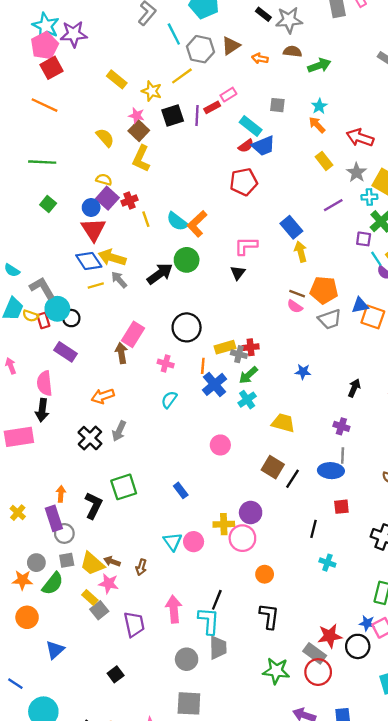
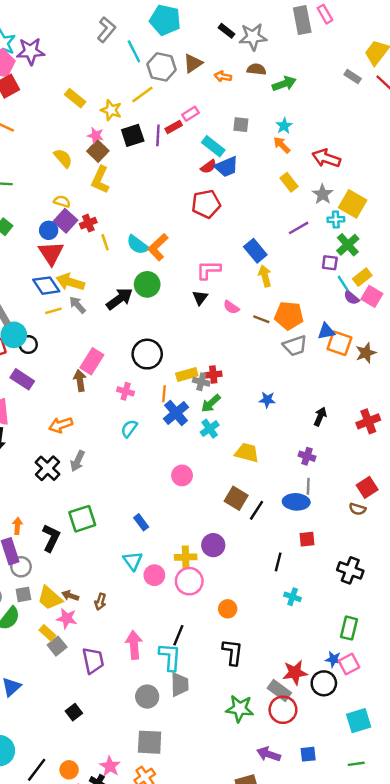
pink semicircle: (295, 306) -> (231, 307), moved
pink circle: (242, 538) -> (189, 581), moved
cyan triangle: (173, 542) -> (133, 561), moved

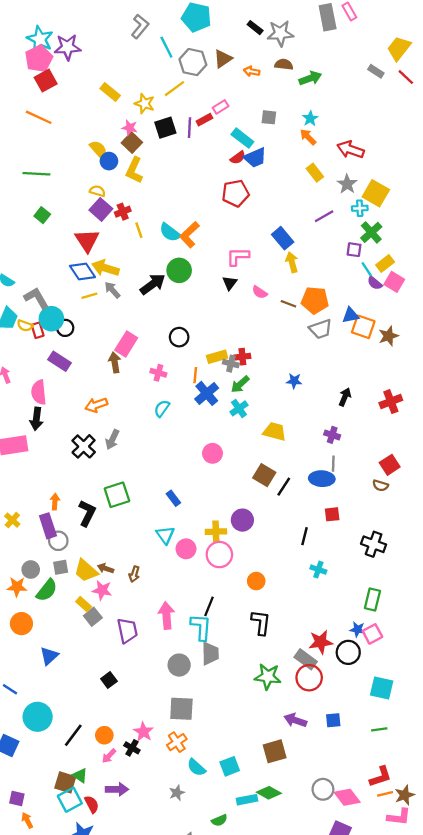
blue circle: (49, 230) -> (109, 161), moved
black circle: (147, 354) -> (179, 337), size x0.7
cyan square: (359, 721) -> (382, 688), turned 30

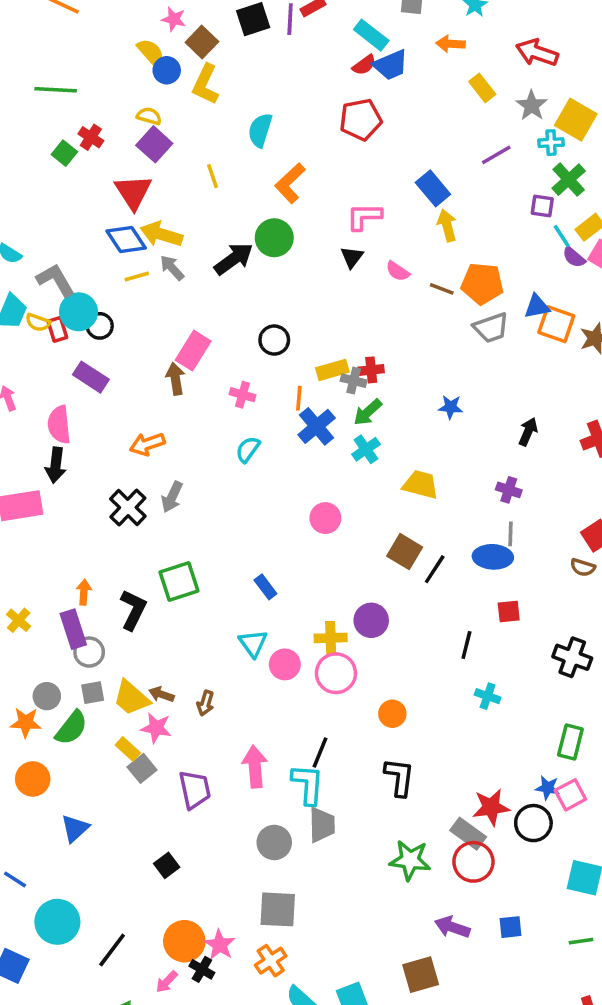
pink star: (130, 128) -> (174, 19), moved
orange arrow: (308, 137) -> (451, 44), moved, turned -42
red cross: (123, 212) -> (91, 137), moved, turned -35
cyan semicircle: (170, 232) -> (260, 130), moved, turned 70
orange circle: (104, 735) -> (184, 941), moved, size x1.5

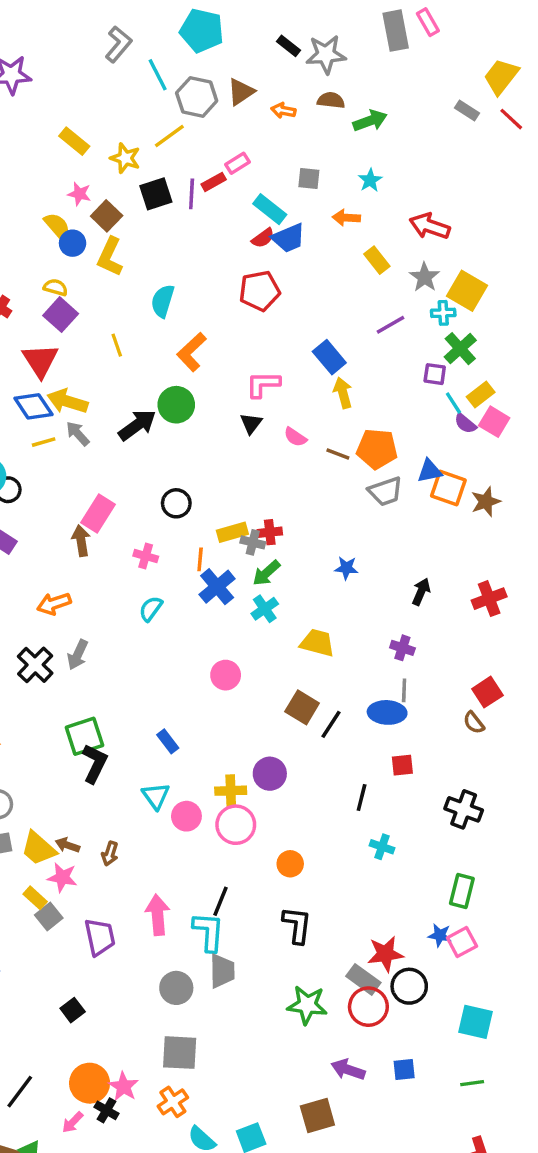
brown semicircle: (583, 567) -> (474, 723), turned 35
black L-shape: (133, 610) -> (95, 763), moved
black circle: (533, 823) -> (409, 986), moved

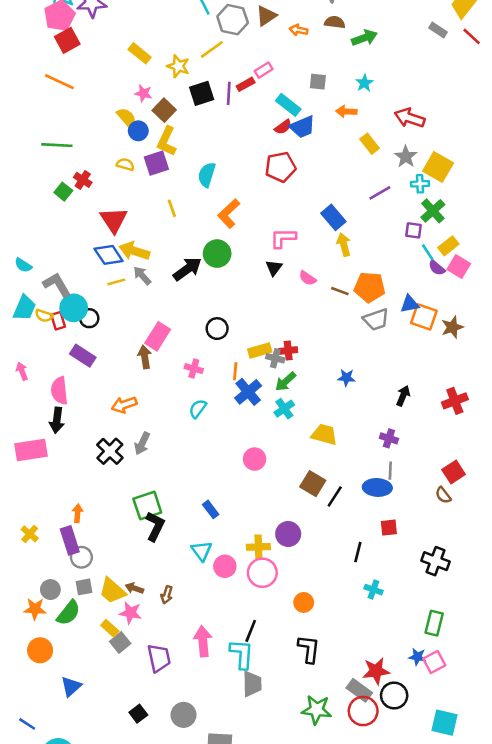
purple square: (61, 315) -> (156, 163), moved, turned 30
gray circle: (176, 988) -> (183, 715), moved

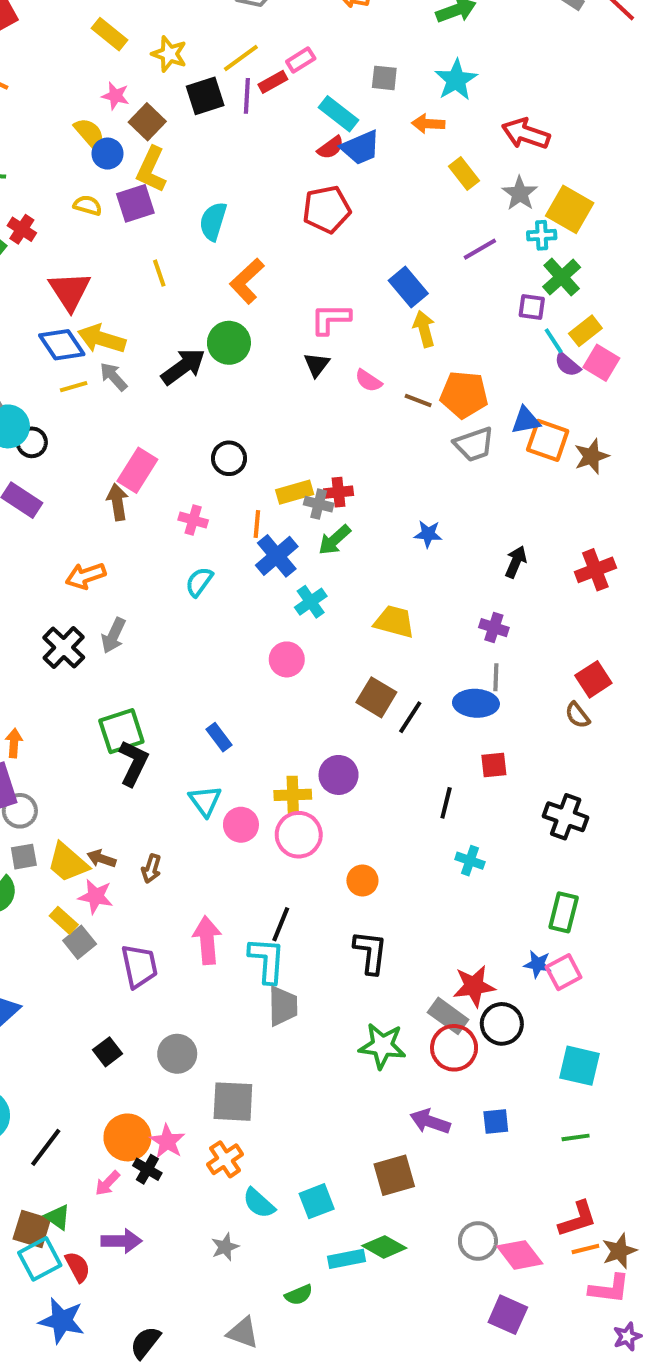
yellow line: (212, 49) -> (241, 58), moved
cyan star: (364, 83) -> (456, 80), size x1.5
cyan cross: (284, 409) -> (311, 602), moved

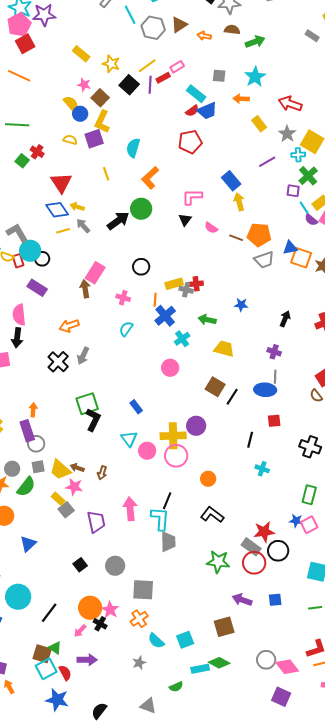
black square: (205, 96) -> (129, 85), turned -30
yellow arrow: (102, 339) -> (77, 207), size x0.6
green arrow: (335, 540) -> (207, 320), moved, turned 54
yellow cross: (293, 795) -> (173, 436), size x1.4
black L-shape: (370, 952) -> (212, 515), turned -60

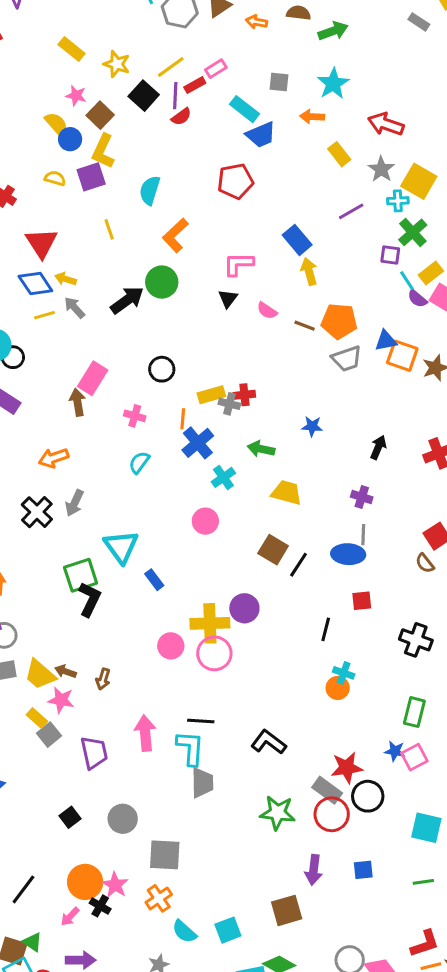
red semicircle: (192, 111) -> (181, 117), moved
cyan triangle: (129, 439) -> (121, 547), moved, size x1.4
orange circle: (208, 479) -> (338, 688), moved
black line: (167, 501) -> (201, 721), turned 72
purple arrow: (242, 600) -> (314, 870), turned -102

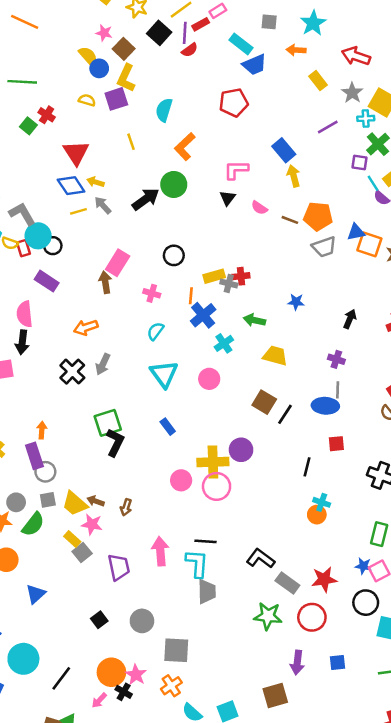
cyan triangle: (121, 547) -> (164, 374), moved
gray rectangle: (327, 790) -> (287, 583), moved
black circle: (368, 796) -> (366, 603), moved

